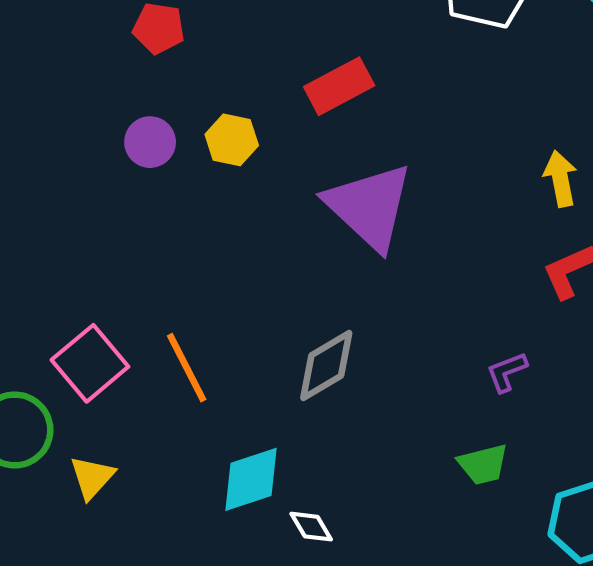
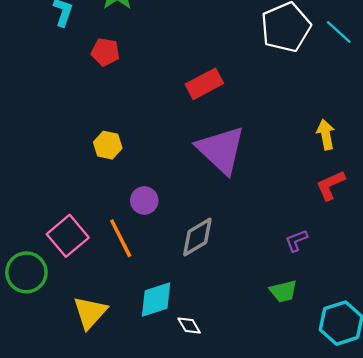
yellow hexagon: (232, 140) -> (108, 145), moved
purple circle: (150, 142) -> (144, 200), moved
yellow triangle: (92, 477) -> (90, 312), moved, size x1.4

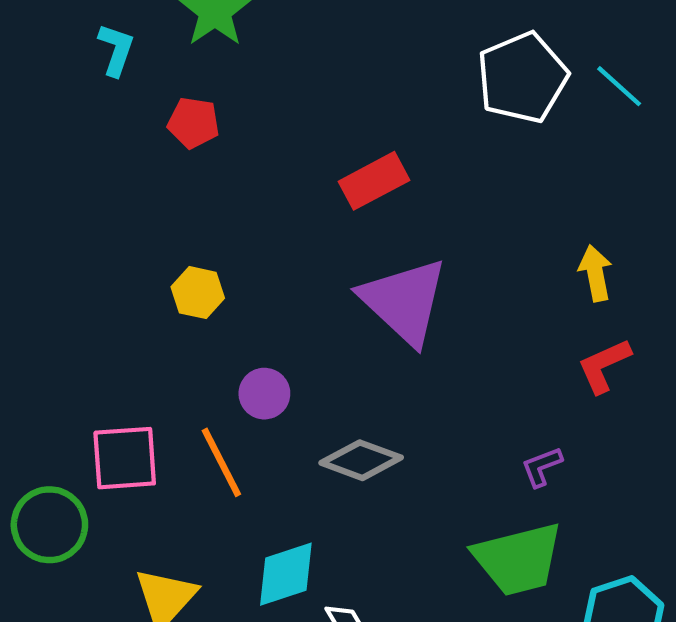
pink square: (68, 236) -> (125, 458), turned 36
gray diamond: (197, 237) -> (361, 460), turned 51
green trapezoid: (283, 291) -> (518, 559), size x1.8

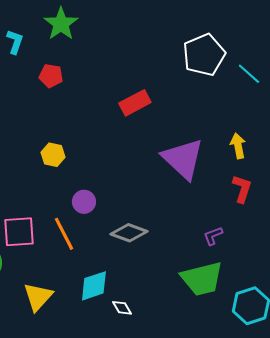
cyan line: (619, 86) -> (249, 74), moved
purple triangle: (404, 301) -> (183, 159), moved
red L-shape: (604, 366) -> (242, 189), turned 132

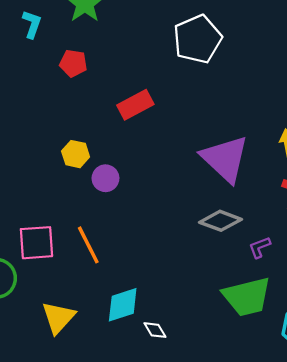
white pentagon: (204, 55) -> (197, 39), moved
red rectangle: (135, 103) -> (135, 105), moved
purple circle: (84, 202) -> (105, 178), moved
gray diamond: (129, 233) -> (220, 221), moved

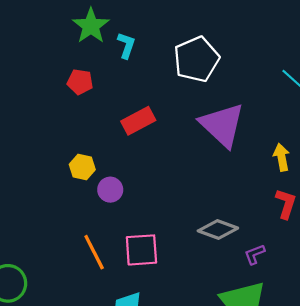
cyan L-shape: (32, 24) -> (126, 45), moved
purple triangle: (225, 159) -> (222, 125), moved
pink square: (36, 243) -> (141, 250), moved

